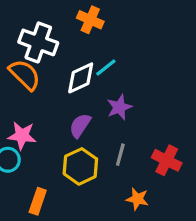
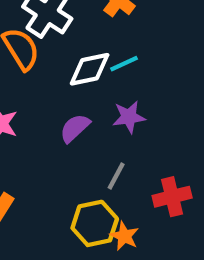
red cross: (167, 160) -> (172, 197), turned 36
yellow hexagon: (80, 166) -> (95, 223), moved

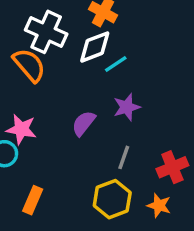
white diamond: (90, 69) -> (95, 47), moved
orange star: (124, 236) -> (159, 205), moved

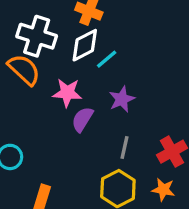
pink star: (21, 129) -> (67, 93), moved

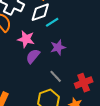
gray line: (125, 148) -> (56, 76), turned -64

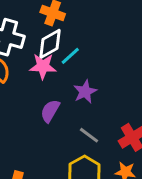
pink star: (26, 39) -> (43, 66), moved

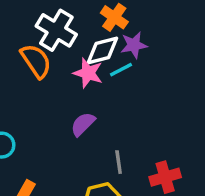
purple star: (85, 92) -> (134, 45), moved
gray line: (89, 135) -> (119, 162), turned 30

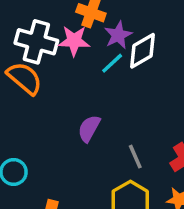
white diamond: (102, 50) -> (142, 51), moved
pink star: (88, 73) -> (74, 41), moved

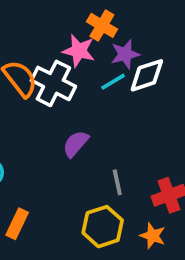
white cross: (36, 42) -> (53, 83), moved

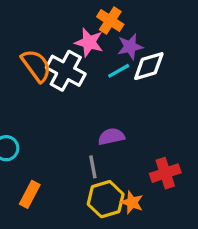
purple semicircle: (76, 144) -> (111, 137), moved, turned 35
gray line: (117, 182) -> (93, 167), moved
orange star: (153, 236) -> (132, 202), moved

